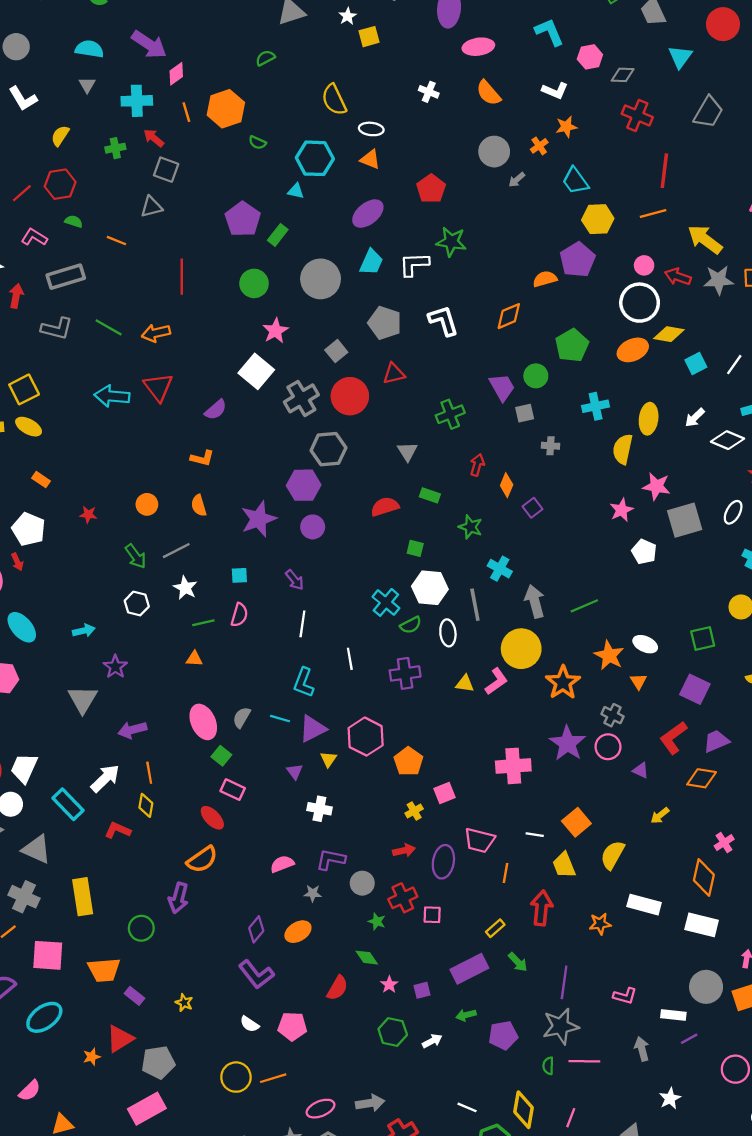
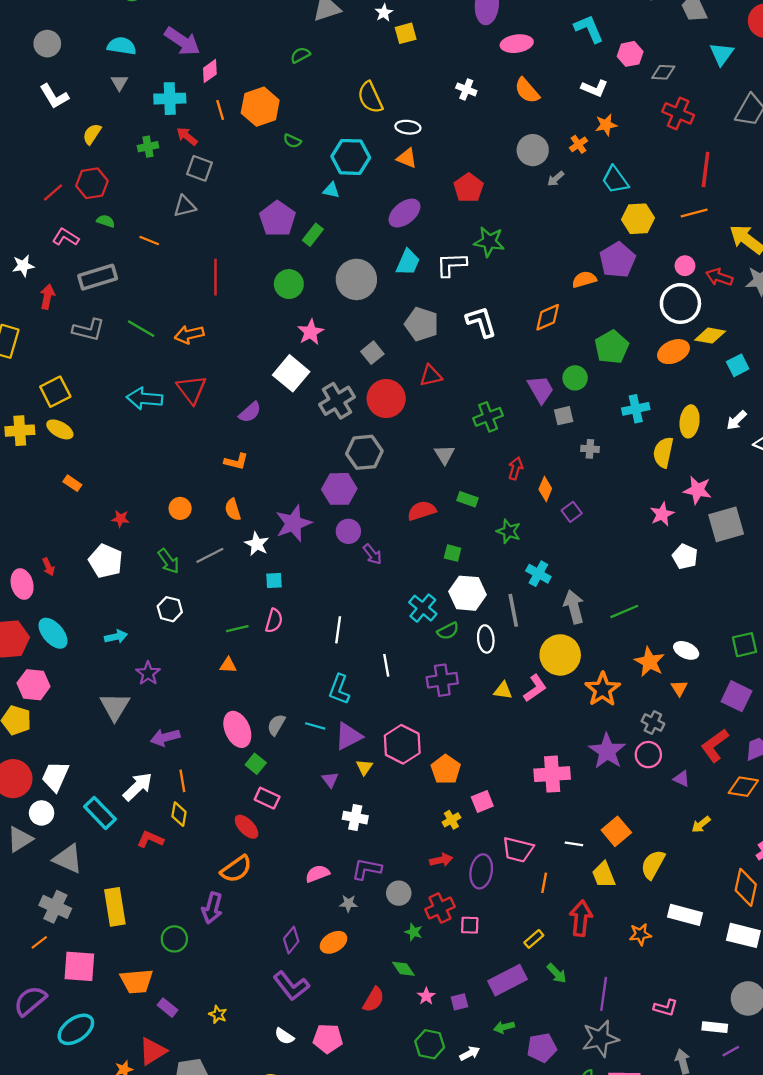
white pentagon: (29, 529) -> (106, 561), moved
purple arrow: (295, 580) -> (372, 554), moved
white star: (185, 588) -> (257, 544), moved

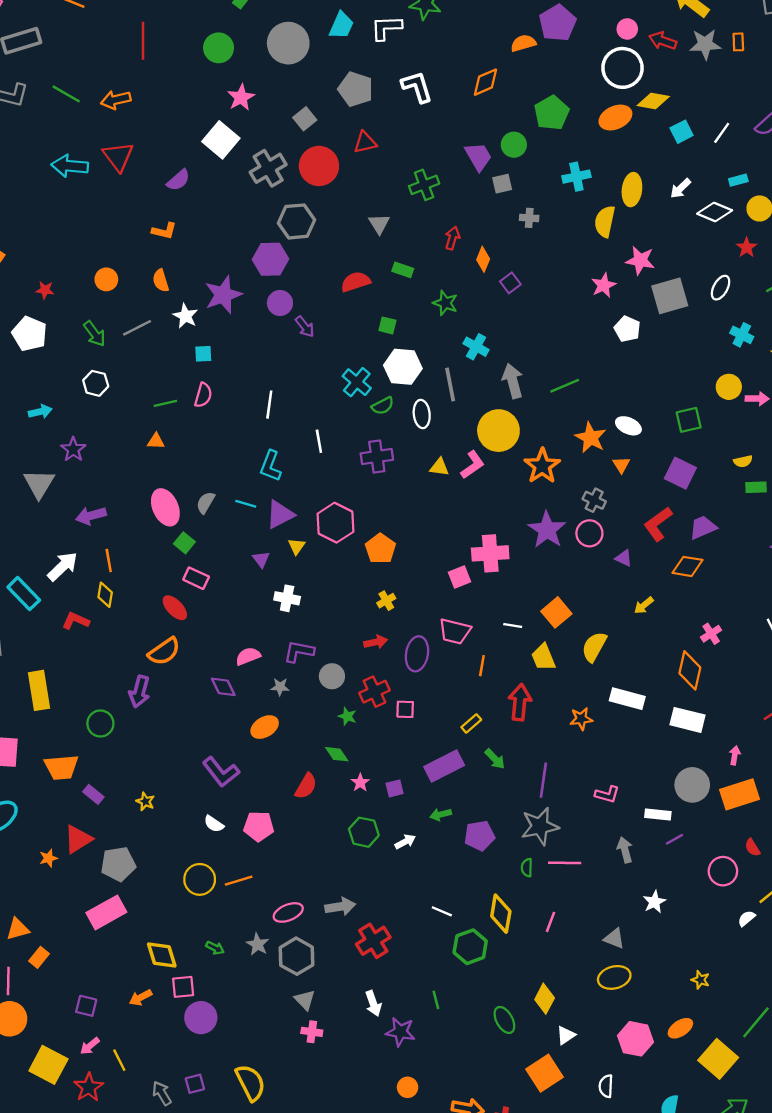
pink square: (482, 802) -> (460, 577), moved
purple diamond: (291, 940) -> (223, 687), moved, turned -65

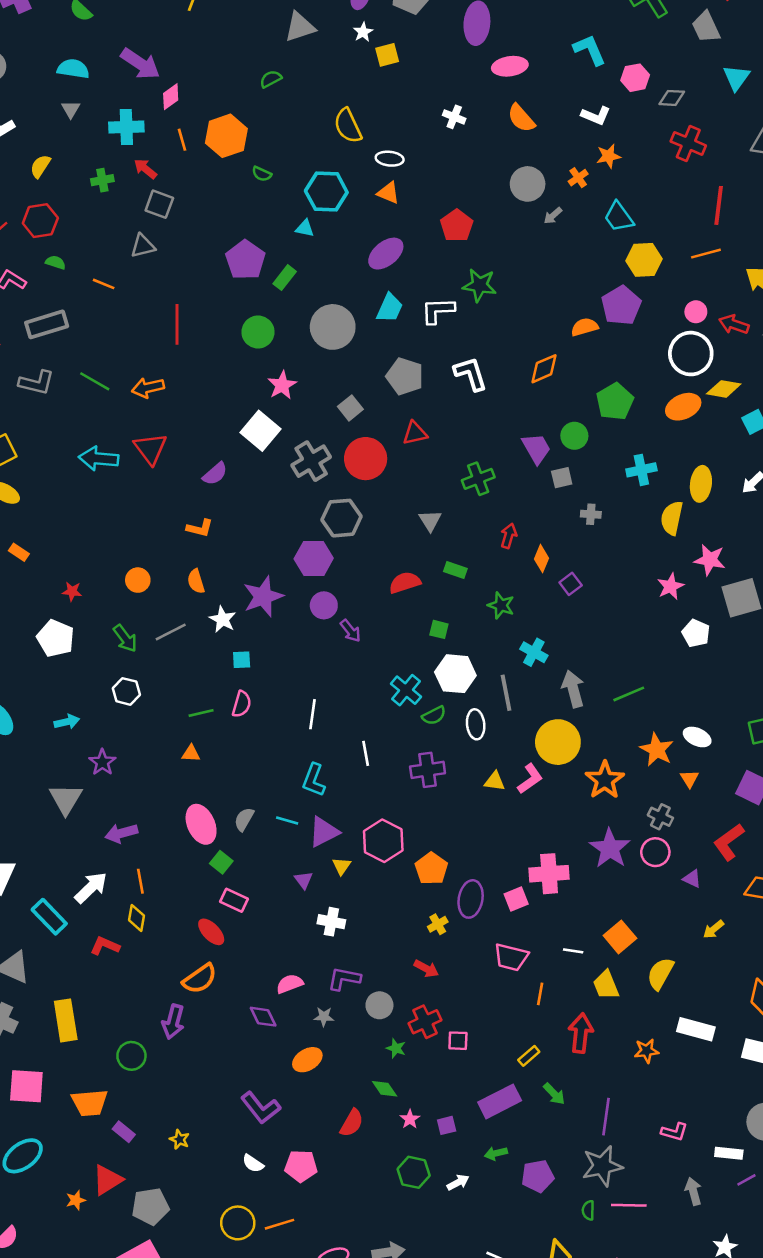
red arrow: (376, 642) -> (426, 969), turned 40
purple ellipse: (417, 654) -> (471, 899), moved

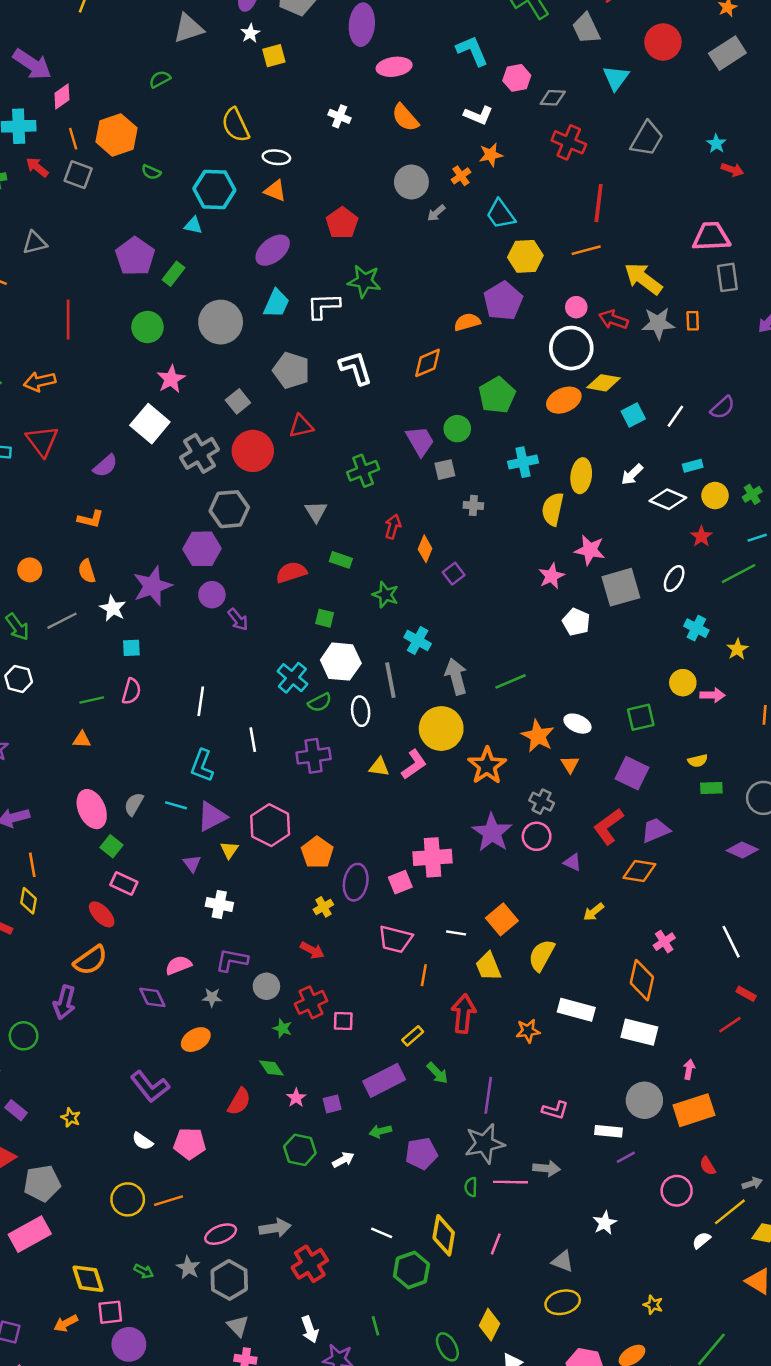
gray square: (159, 204) -> (78, 175), moved
gray arrow: (693, 1191) -> (546, 1168), moved, turned 110

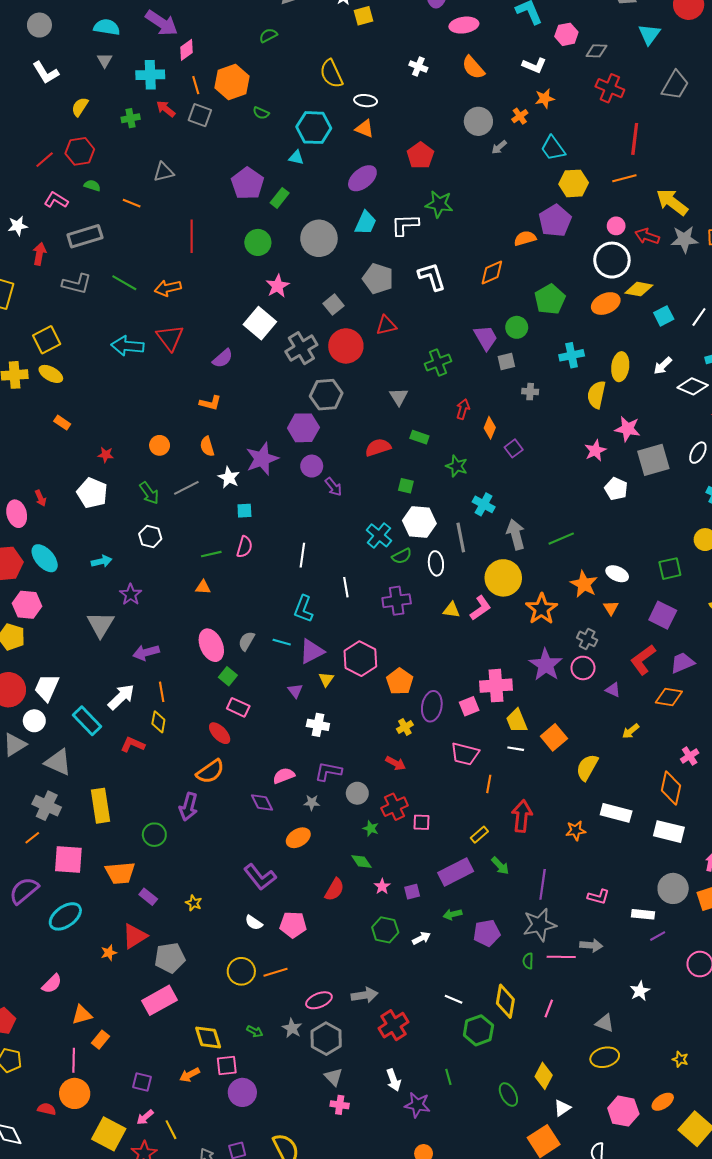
yellow trapezoid: (488, 966) -> (517, 721), moved

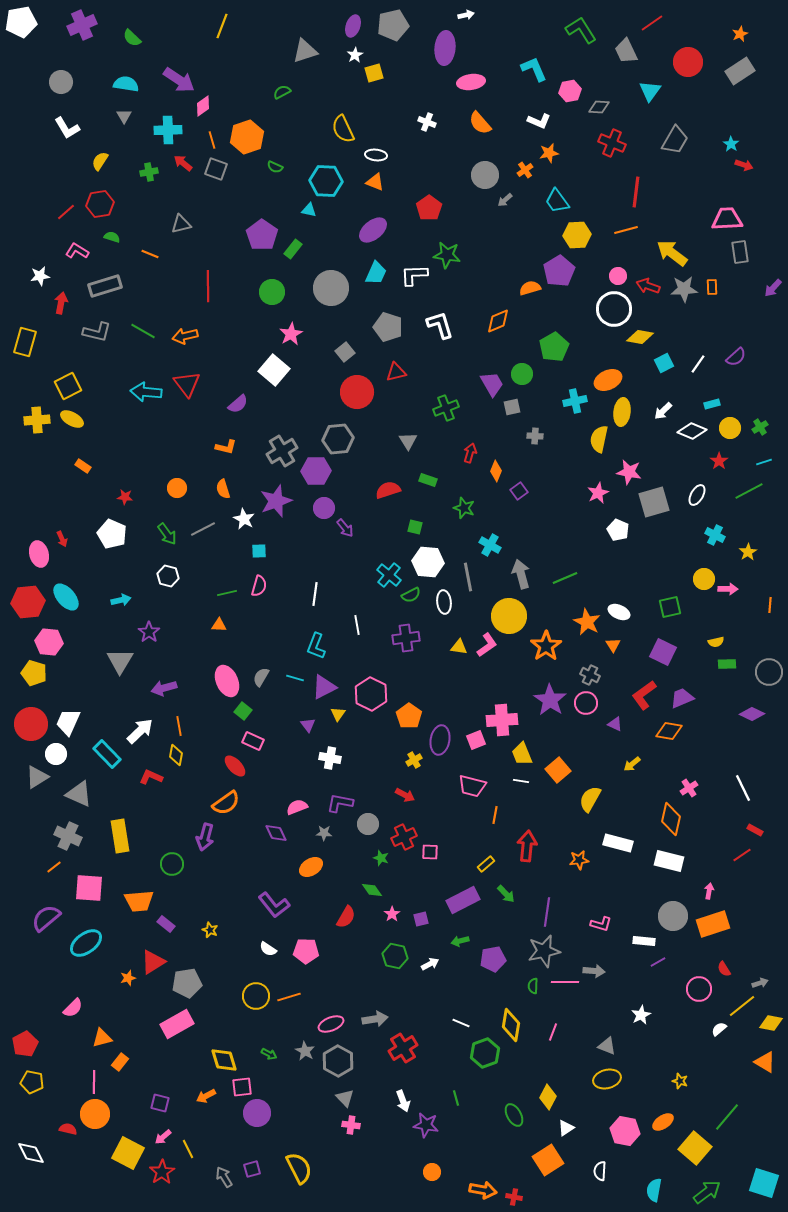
orange ellipse: (606, 304) -> (608, 380), moved
gray cross: (301, 348) -> (282, 451), moved

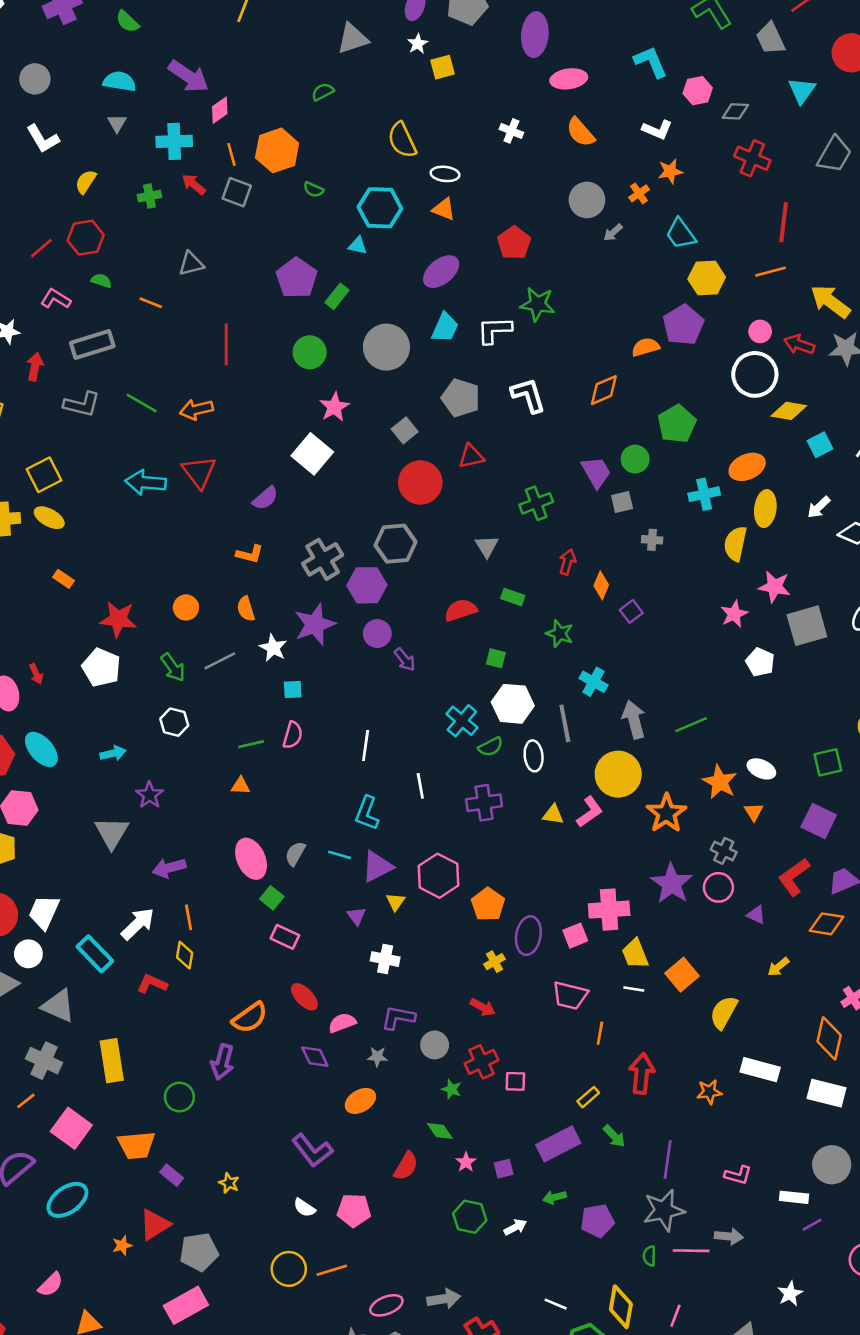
red star: (125, 497) -> (118, 619), size x1.8
red ellipse: (235, 766) -> (304, 997), moved
pink square: (89, 888) -> (71, 1128), turned 32

